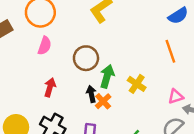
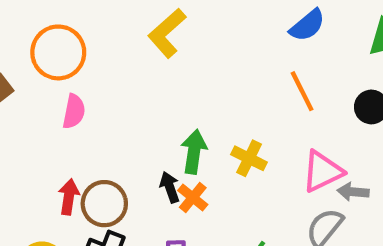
brown circle: (86, 58) -> (104, 204), moved
red arrow: (50, 87) -> (69, 197), moved
pink triangle: (176, 96) -> (322, 171), size x1.5

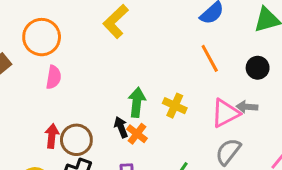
gray arrow: (353, 192) -> (247, 107), moved

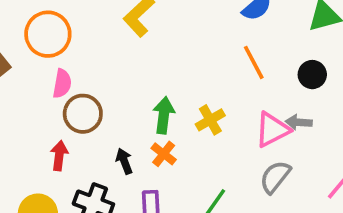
yellow cross: (175, 106) -> (210, 120), turned 35
black arrow: (121, 127) -> (124, 161), moved
brown circle: (76, 140) -> (83, 114), moved

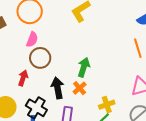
yellow cross: (210, 120) -> (107, 105), moved
black arrow: (124, 161) -> (58, 88), size x1.5

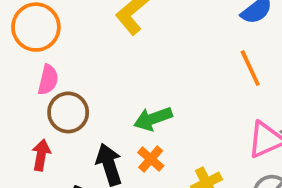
green arrow: (84, 67) -> (153, 119), turned -120

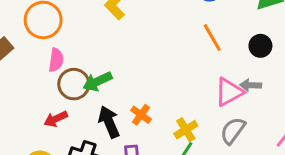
green arrow: (153, 119) -> (97, 82), moved
red arrow: (41, 155) -> (56, 119), turned -120

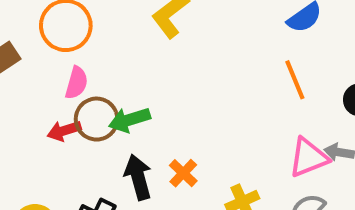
red arrow: (56, 119) -> (64, 131), moved

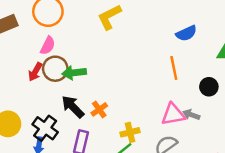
red arrow: (64, 131) -> (35, 72), turned -54
black arrow: (138, 177) -> (73, 107), turned -40

